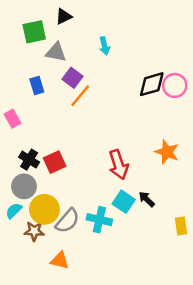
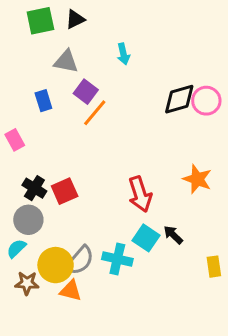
green square: (34, 32) -> (40, 21), moved
yellow circle: (44, 209) -> (56, 265), moved
brown star: (34, 231) -> (27, 283), moved
orange triangle: (60, 260) -> (71, 291), moved

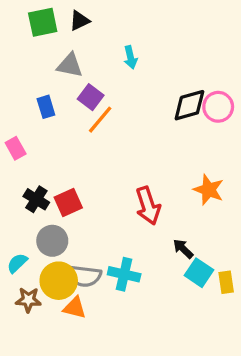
gray circle: (28, 220) -> (52, 241), moved
cyan square: (146, 238) -> (199, 273), moved
gray semicircle: (80, 261) -> (84, 276), turned 56

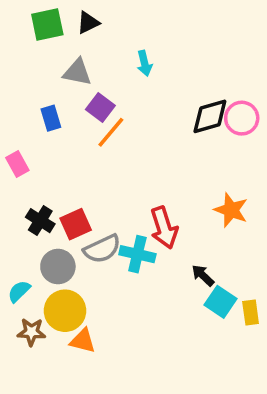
cyan cross: (124, 274) -> (137, 254), moved
gray semicircle: (84, 276) -> (102, 249), moved, turned -32

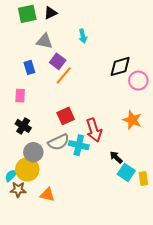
pink circle: (242, 118) -> (138, 81), moved
pink rectangle: (17, 164) -> (20, 96), moved, turned 32
red square: (76, 224) -> (66, 116), moved
cyan semicircle: (19, 291) -> (11, 175), moved
yellow circle: (65, 311) -> (27, 169), moved

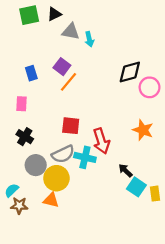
gray triangle: (44, 41) -> (71, 32), moved
red square: (66, 116) -> (71, 126), turned 30
yellow circle: (27, 169) -> (56, 178), moved
orange triangle: (47, 195) -> (51, 200), moved

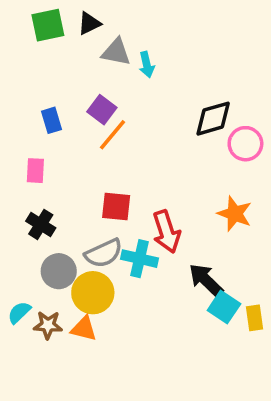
black arrow: (125, 171) -> (206, 280), size x1.5
brown star: (19, 206) -> (48, 325), moved

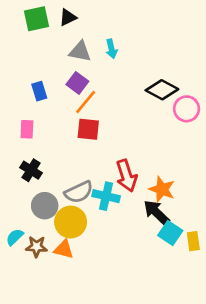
gray triangle: (116, 52) -> (80, 52), moved
black diamond: (213, 119) -> (162, 90), turned 44
red square: (116, 207) -> (88, 129), moved
orange star: (235, 214) -> (162, 189), moved

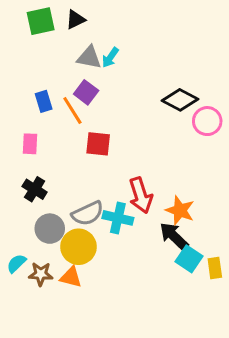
cyan arrow: (111, 49) -> (110, 57), moved, turned 48
orange line: (86, 102) -> (72, 110), moved, turned -72

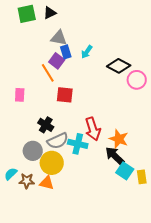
cyan arrow: (110, 57) -> (87, 52), moved
blue rectangle: (44, 101) -> (66, 52), moved
black cross: (35, 189) -> (46, 125), moved

